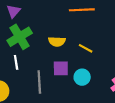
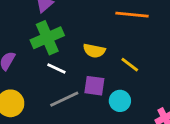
white line: (16, 62) -> (56, 69), moved, turned -64
gray line: (39, 82) -> (64, 99), turned 60

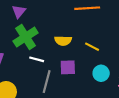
gray line: (64, 99) -> (47, 82), turned -40
cyan circle: (120, 101) -> (101, 73), moved

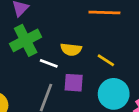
white line: (37, 59) -> (49, 63), moved
cyan circle: (101, 73) -> (114, 94), size x1.5

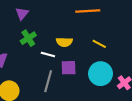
green cross: (26, 40) -> (28, 38), size x0.7
yellow line: (106, 60) -> (99, 44), moved

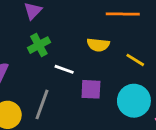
yellow semicircle: (64, 42) -> (98, 45), moved
gray line: (48, 81) -> (42, 104), moved

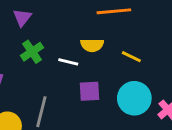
white line: (64, 69) -> (68, 62), moved

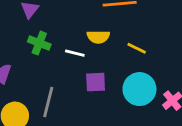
green cross: (32, 52) -> (39, 43), turned -35

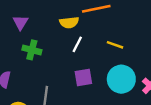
yellow semicircle: (98, 37) -> (69, 22), moved
white line: (75, 53) -> (77, 44), moved, turned -70

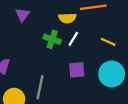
green cross: (32, 50) -> (52, 39), moved

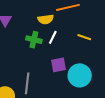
cyan circle: (112, 74) -> (80, 75), moved

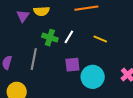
yellow semicircle: (46, 19) -> (41, 11), moved
gray line: (27, 83) -> (34, 59), moved

